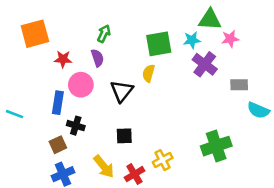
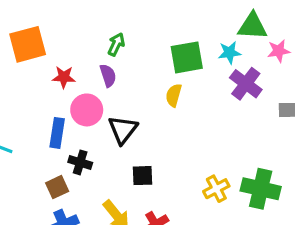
black triangle: (122, 91) -> (123, 130), moved
green cross: (216, 146) -> (261, 189), turned 32
yellow cross: (163, 160) -> (216, 189), moved

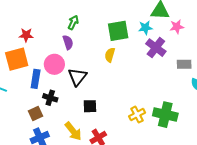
orange square: (28, 44) -> (17, 59), moved
red star: (64, 77) -> (26, 35), moved

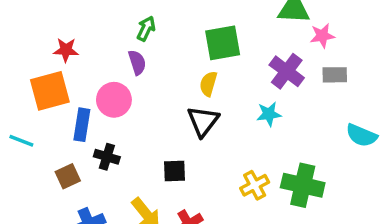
cyan star: (145, 28) -> (269, 114), moved
gray rectangle: (184, 64) -> (335, 75), moved
black triangle: (77, 77) -> (203, 121), moved
brown square: (36, 113) -> (68, 176), moved

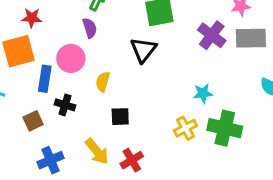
gray rectangle: (335, 75) -> (251, 38), size x1.5
yellow semicircle: (208, 84) -> (103, 82), moved
cyan star: (269, 114) -> (203, 93), moved
black triangle: (203, 121) -> (143, 50), moved

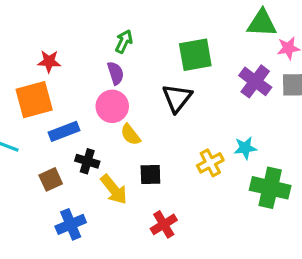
pink circle: (71, 58) -> (112, 106), moved
blue rectangle: (45, 79) -> (64, 131), turned 60
yellow semicircle: (103, 82) -> (131, 135), turned -54
yellow cross: (186, 128) -> (210, 163), moved
yellow arrow: (97, 151) -> (114, 189), moved

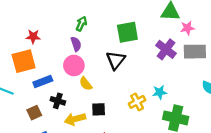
yellow arrow: (114, 189) -> (75, 119), turned 114

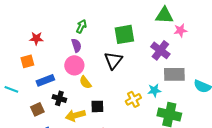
gray rectangle: (195, 52) -> (174, 74), moved
orange square: (24, 61) -> (27, 61), size x0.6

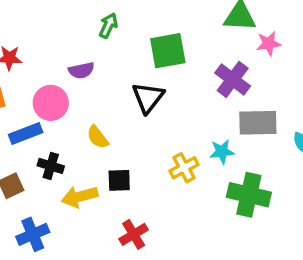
green arrow: (81, 26) -> (108, 25), moved
purple semicircle: (76, 45) -> (81, 70), turned 96
pink circle: (74, 65) -> (51, 103), moved

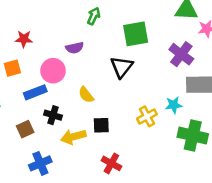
red cross: (134, 234) -> (111, 163), turned -30

